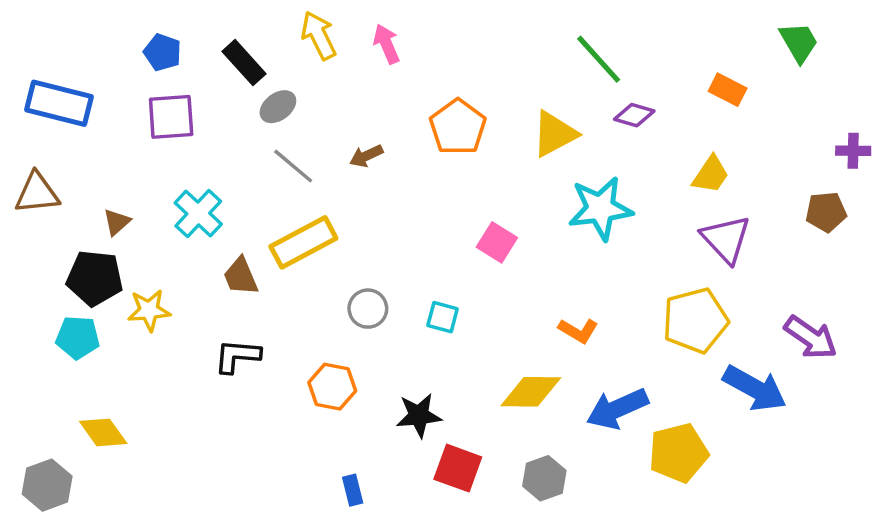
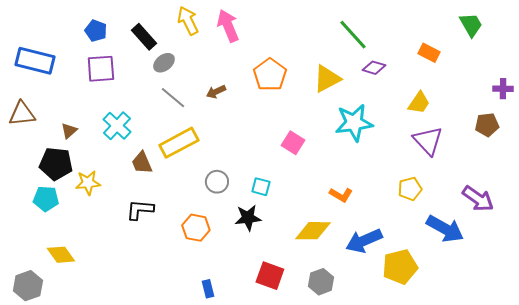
pink arrow: (387, 44) -> (228, 26), size x1.4
yellow pentagon: (695, 320) -> (410, 189), size x0.6
black star: (419, 415) -> (248, 218), moved

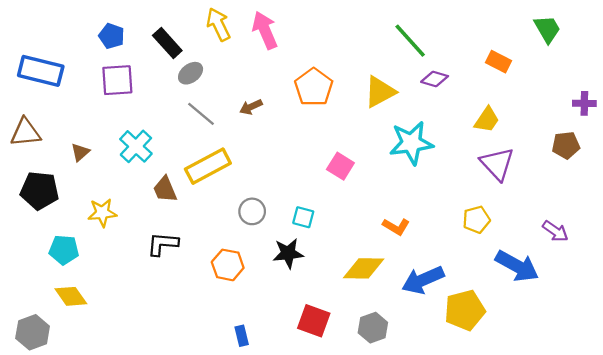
black pentagon: (56, 164) -> (40, 191), moved
cyan pentagon: (46, 199) -> (64, 250), moved
purple arrow: (478, 199) -> (555, 231), size x0.7

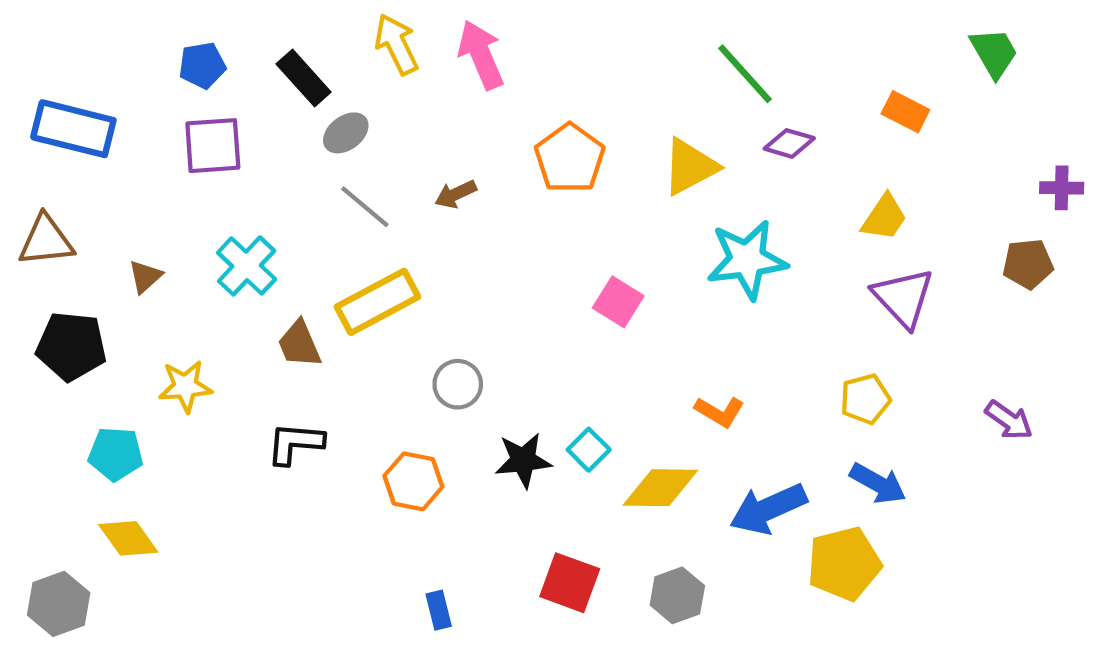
blue pentagon: (112, 36) -> (202, 65), turned -30
cyan square: (303, 217) -> (589, 450), moved, turned 30
blue arrow: (517, 266) -> (878, 483), moved, size x0.7

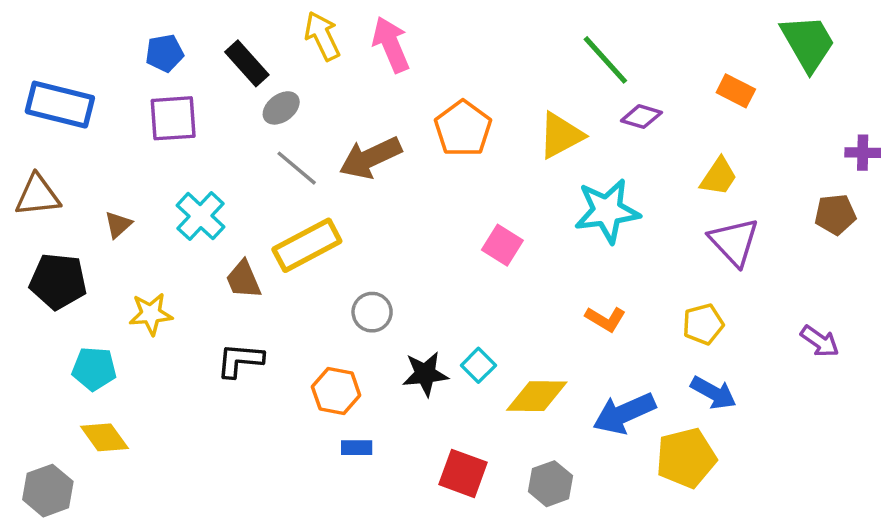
green trapezoid: (994, 53) -> (808, 43), size x1.4
brown arrow: (456, 194) -> (370, 158), size x1.8
orange L-shape: (720, 412) -> (605, 319), moved
blue rectangle: (439, 610) -> (357, 448), moved, turned -76

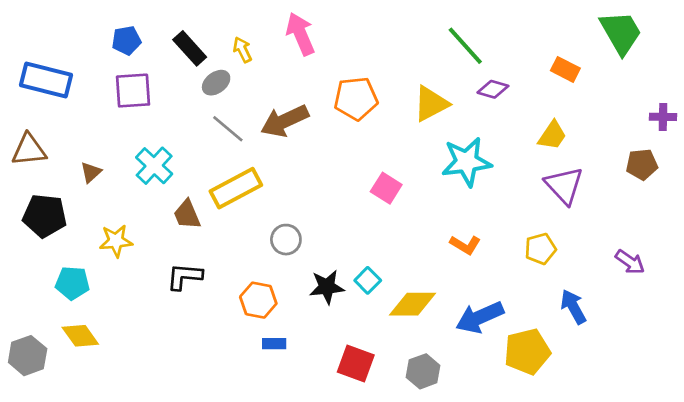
yellow arrow: (322, 36) -> (242, 50), moved, size x0.7
orange pentagon: (463, 129) -> (356, 98), turned 30
blue arrow: (713, 393) -> (573, 307), moved, turned -148
gray hexagon: (48, 491) -> (28, 356), moved

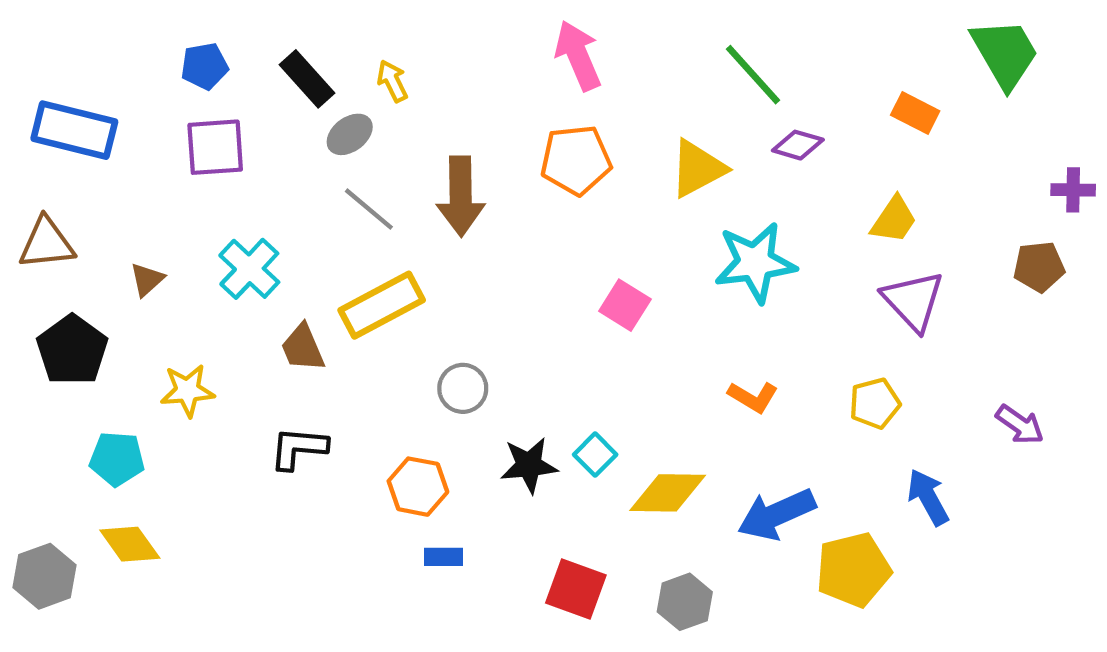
pink arrow: (300, 34) -> (578, 55), moved
brown arrow: (285, 121) -> (461, 196), turned -66
black pentagon: (45, 216) -> (72, 350), turned 30

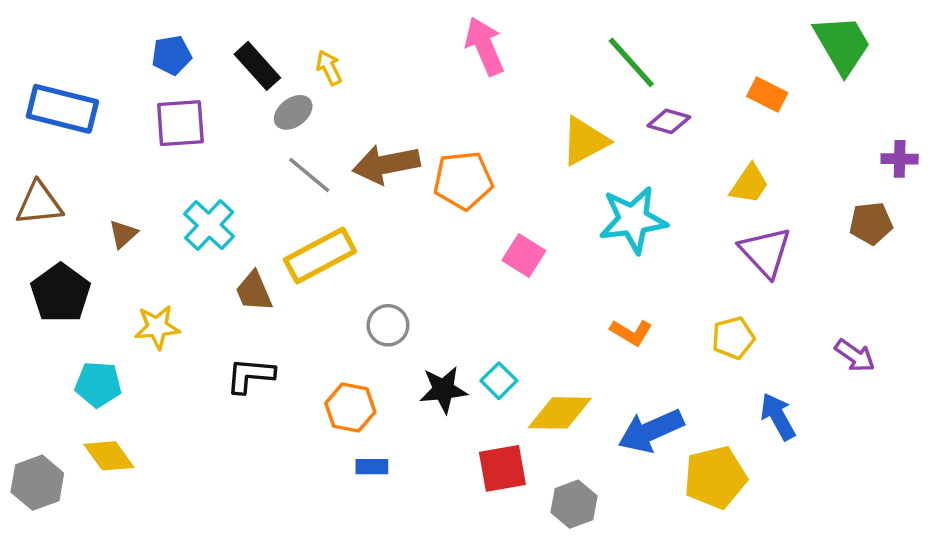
orange pentagon: (576, 160) -> (463, 180), moved
brown arrow: (461, 196) -> (386, 164), turned 80
red square: (576, 589) -> (502, 468), moved, turned -30

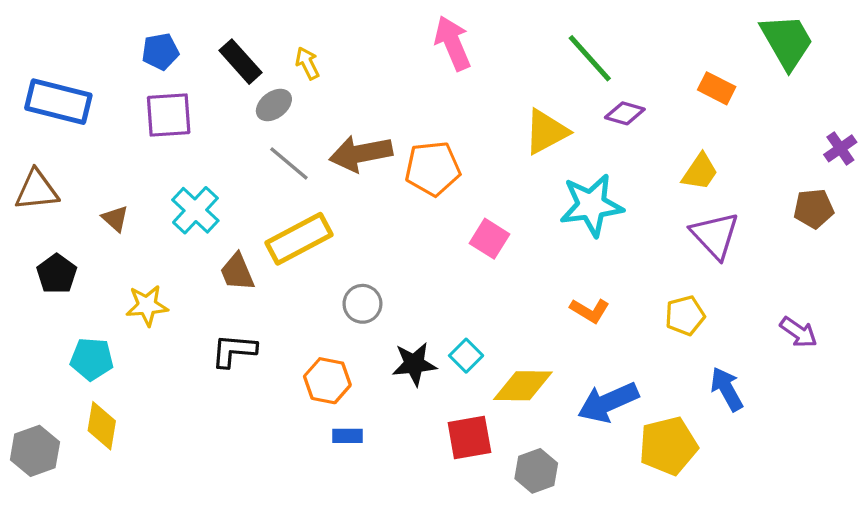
purple cross: (900, 159) -> (840, 148), turned -36
brown triangle: (123, 234) -> (115, 219), turned -36
black pentagon: (61, 293) -> (57, 274), size x0.7
yellow diamond: (109, 456) -> (102, 426), turned 45

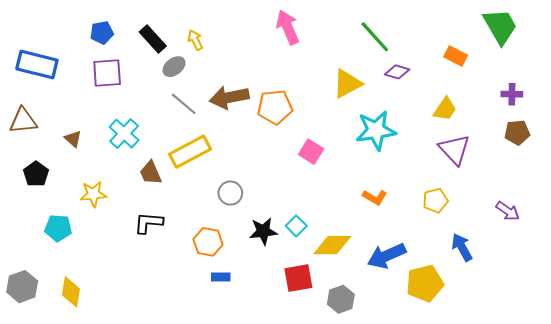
purple cross: (840, 148) -> (512, 94), moved, turned 36
yellow diamond: (102, 426) -> (71, 292), moved

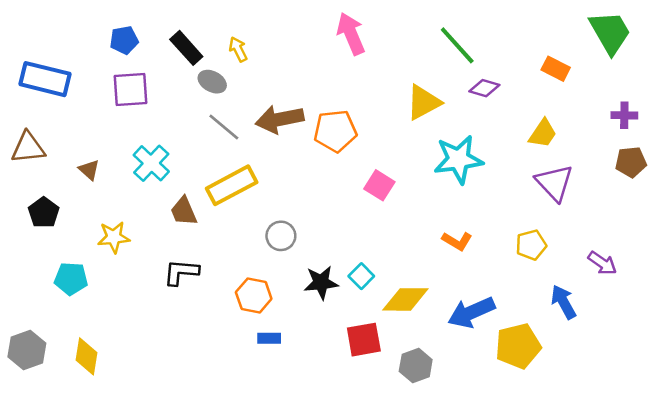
gray ellipse: (174, 67) -> (212, 82), turned 65
purple arrow: (508, 211) -> (602, 263), moved

